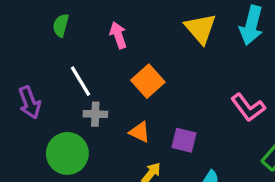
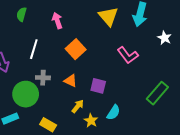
white line: (80, 81) -> (34, 49), turned 48
pink L-shape: (248, 107) -> (128, 55), moved
gray cross: (95, 114) -> (43, 78), moved

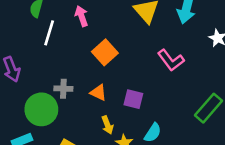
white line: (34, 49) -> (49, 33), moved
yellow arrow: (78, 106) -> (107, 125), turned 120

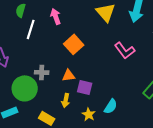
orange triangle: (98, 93) -> (69, 75), turned -32
purple square: (133, 99) -> (85, 87), moved
yellow arrow: (107, 125) -> (66, 100), moved, turned 32

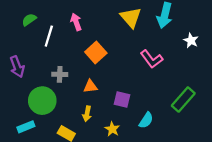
green semicircle: (21, 10) -> (29, 20), moved, turned 40
gray cross: (42, 72) -> (60, 74), moved
purple square: (85, 87) -> (122, 99), moved
cyan semicircle: (111, 106) -> (146, 120), moved

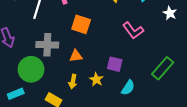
orange square: (96, 52) -> (81, 24), turned -30
gray cross: (60, 74) -> (47, 45), size x1.5
purple square: (122, 99) -> (115, 64), moved
yellow star: (112, 129) -> (96, 79), moved

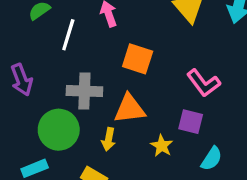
pink L-shape: (133, 30) -> (204, 83), moved
orange triangle: (76, 56) -> (129, 109), size x1.5
yellow arrow: (73, 82) -> (109, 139), moved

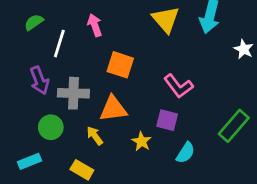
purple arrow: (22, 80) -> (39, 80), moved
green circle: (59, 130) -> (51, 127), size x0.7
yellow arrow: (109, 139) -> (95, 136), turned 132

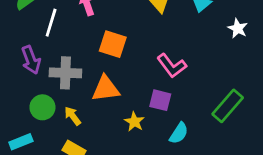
yellow arrow: (95, 136) -> (73, 116), moved

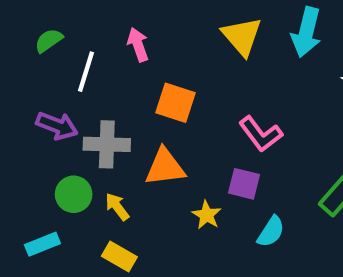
purple arrow: (31, 60) -> (57, 126), turned -48

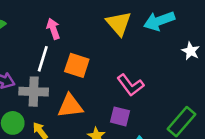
cyan arrow: (306, 32) -> (159, 21), turned 56
white line: (86, 72) -> (43, 59), moved

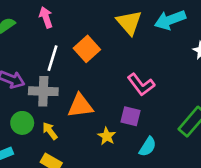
pink arrow: (53, 29) -> (46, 17), moved
orange square: (77, 65) -> (87, 49), moved, turned 30

